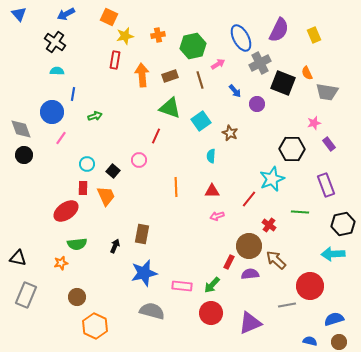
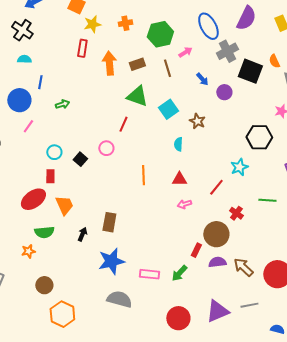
cyan star: (272, 179) -> (239, 167), size x0.7
orange trapezoid: (106, 196) -> (64, 205), moved
brown arrow: (276, 260) -> (243, 267), moved
gray line: (287, 305) -> (249, 305), moved
red circle: (211, 313) -> (178, 318), moved

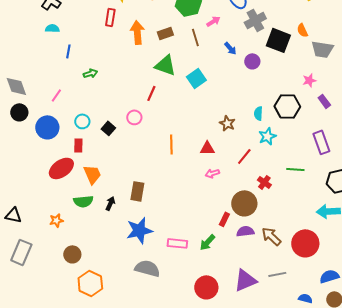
blue circle: (19, 100) -> (47, 127), moved
brown star: (197, 121) -> (227, 123), moved
cyan semicircle: (178, 144) -> (258, 113), moved
green semicircle: (44, 232) -> (83, 201), moved

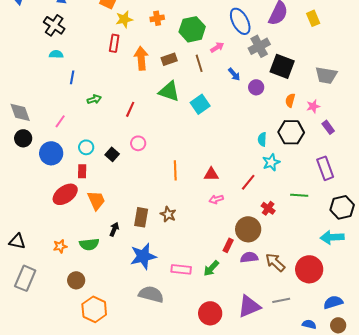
orange semicircle: (302, 30) -> (290, 100), moved, turned 40
red line: (151, 93) -> (130, 109), moved
brown star: (227, 123) -> (168, 214), moved
green semicircle: (83, 201) -> (89, 244), moved

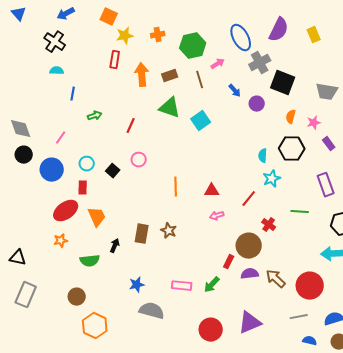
orange star: (60, 246) -> (61, 241), moved
blue star: (143, 256) -> (137, 285), moved, size x0.6
gray line: (281, 300) -> (299, 317), moved

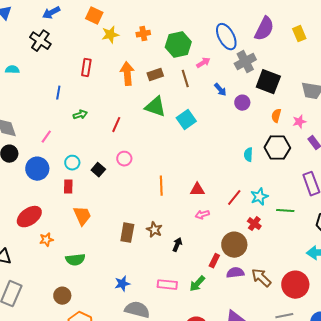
red rectangle: (115, 60) -> (86, 68), moved
cyan semicircle: (57, 71) -> (12, 70), moved
cyan star: (272, 179) -> (259, 197), moved
red ellipse: (66, 211) -> (29, 217), moved
black arrow: (115, 246) -> (177, 245), moved

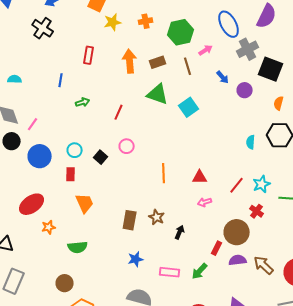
cyan semicircle: (12, 70) -> (15, 79), moved
pink line: (46, 137) -> (33, 124), moved
blue star: (122, 284) -> (136, 259), moved

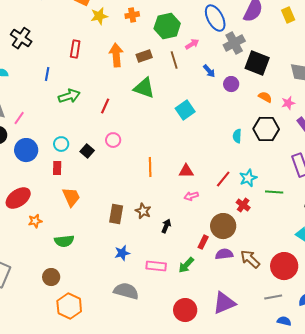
black cross: (43, 28) -> (21, 38), moved
green arrow: (83, 102) -> (69, 96), size x1.5
orange semicircle: (279, 103) -> (265, 97), turned 104
cyan square: (189, 107) -> (185, 110), moved

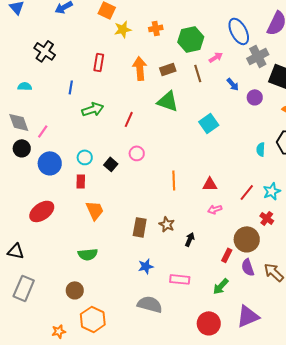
orange star: (35, 221) -> (59, 331), moved
purple semicircle: (224, 254) -> (248, 267), turned -102
green arrow: (186, 265) -> (221, 286), moved

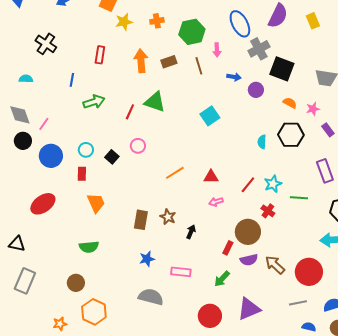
pink arrow: (216, 57) -> (217, 50), turned 120
blue arrow: (233, 84) -> (234, 77), turned -40
green triangle: (168, 101) -> (155, 102), moved
orange line: (174, 180) -> (175, 173), turned 60
purple semicircle: (248, 267) -> (249, 260), turned -84

